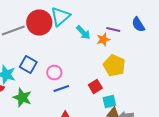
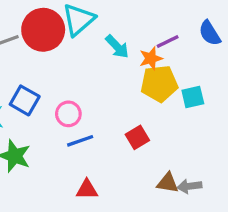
purple line: (113, 30) -> (168, 42), turned -40
yellow pentagon: (114, 66) -> (159, 84), moved, turned -30
cyan square: (109, 102) -> (193, 97), moved

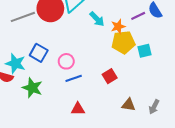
purple line: (168, 42) -> (138, 16), moved
gray arrow: (189, 186) -> (154, 107), moved, turned -56

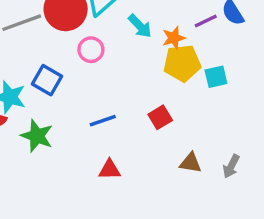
pink circle: (66, 61) -> (91, 50), moved

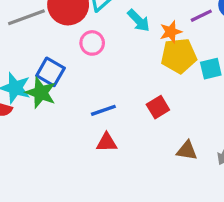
green star: (37, 136) -> (41, 93), moved
red triangle: (110, 170) -> (107, 142), moved

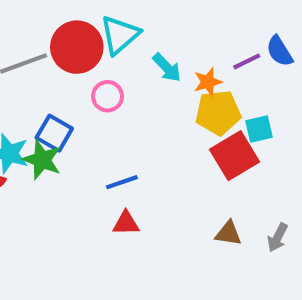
red square: (158, 107) -> (234, 156), moved, size x1.6

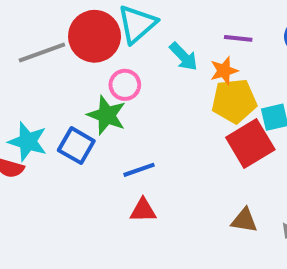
purple line: (247, 61) -> (238, 38), moved, turned 32
blue square: (54, 133) -> (76, 146), moved
green star: (42, 160) -> (107, 115), moved

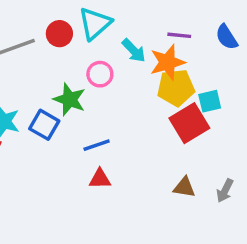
red circle: (95, 36) -> (59, 34), size x0.6
orange star: (224, 71) -> (167, 62), size x1.5
pink circle: (125, 85) -> (100, 74), moved

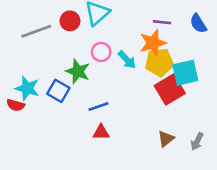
cyan arrow: (134, 51) -> (127, 60), moved
cyan square: (210, 101) -> (185, 73), size x1.5
brown triangle: (184, 187) -> (166, 139), turned -48

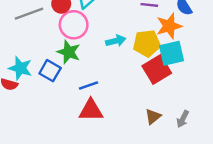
orange star: (153, 43) -> (169, 26), moved
pink circle: (101, 52) -> (74, 25), moved, size x1.5
cyan arrow: (127, 60) -> (116, 41), turned -60
red triangle: (101, 132) -> (91, 110), size x1.5

